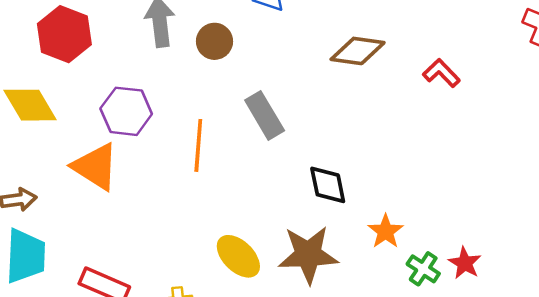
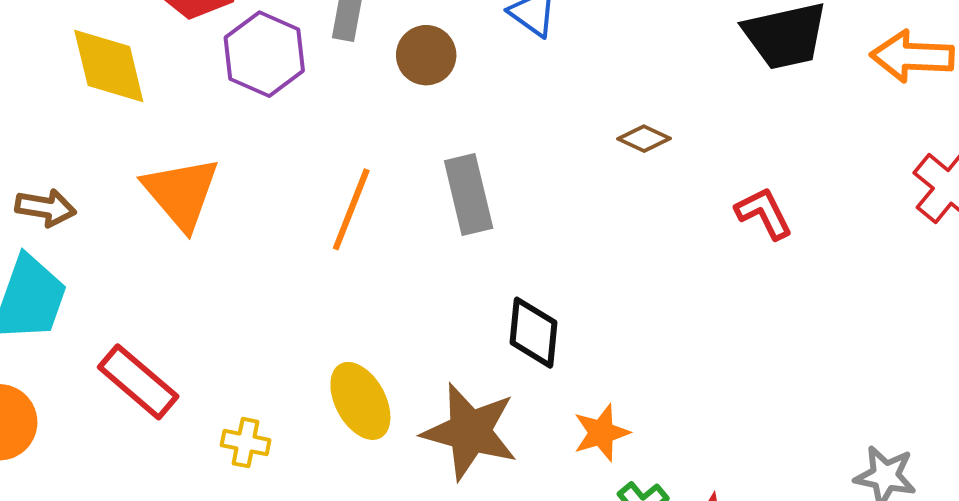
brown diamond: (358, 51) -> (644, 139), size x0.6
purple hexagon: (126, 111) -> (264, 54), moved

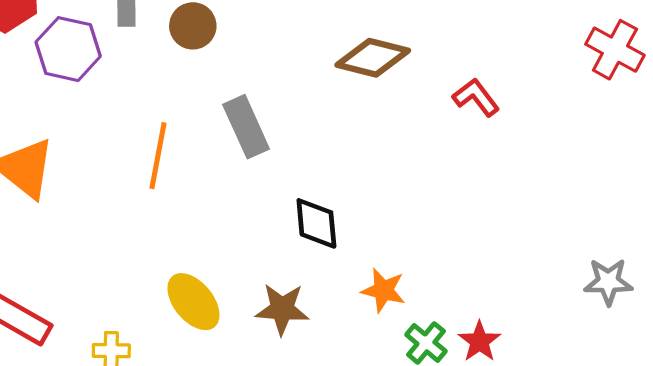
brown diamond: (644, 139) -> (373, 58), size x1.8
brown star: (470, 432) -> (282, 309), size x0.7
orange star: (601, 433) -> (383, 290), turned -30

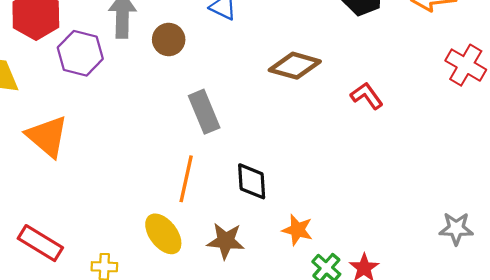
orange line: (158, 156) -> (186, 179), moved

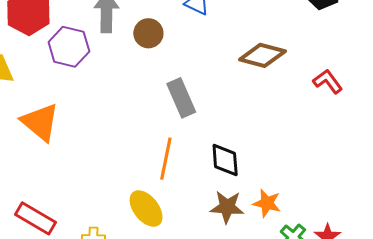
brown star: (226, 241) -> (227, 207), moved

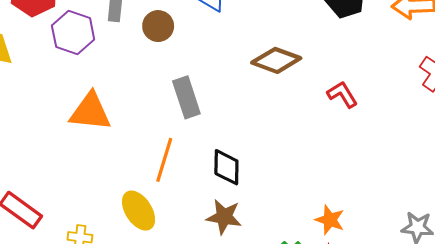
orange triangle: (40, 122) -> (90, 112), moved, turned -39
orange star: (267, 203) -> (330, 220), moved

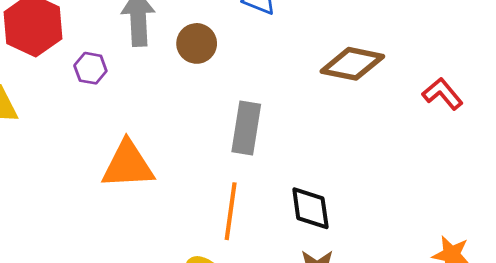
purple hexagon: (73, 32) -> (90, 68), size x0.6
gray rectangle: (186, 97) -> (246, 128), turned 36

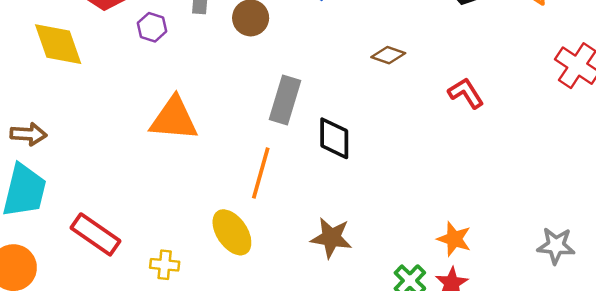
brown diamond: (352, 64) -> (388, 55), size x0.6
black diamond: (310, 208) -> (334, 138), moved

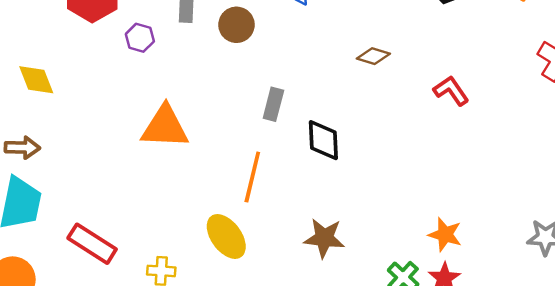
yellow diamond: (58, 44) -> (36, 80), moved, size x0.7
gray rectangle: (285, 100) -> (273, 104), size x0.7

